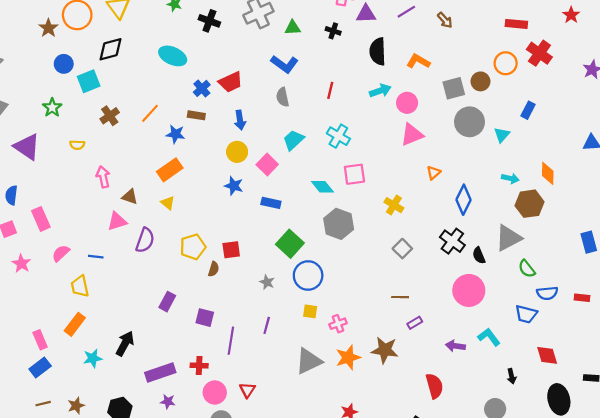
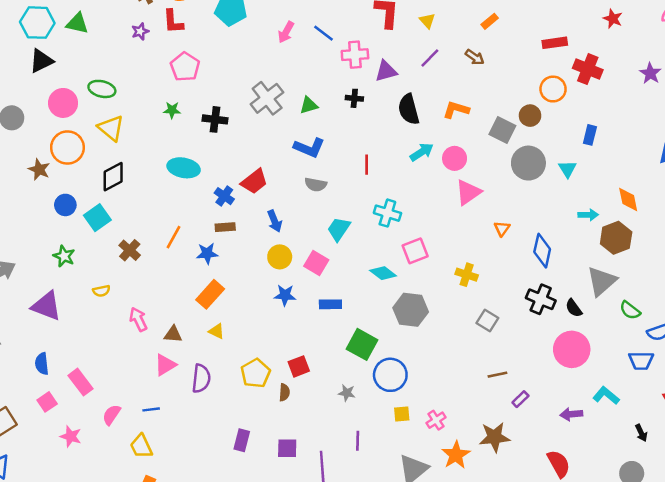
gray square: (454, 88) -> (502, 130), turned -35
gray semicircle: (283, 97) -> (316, 185), turned -54

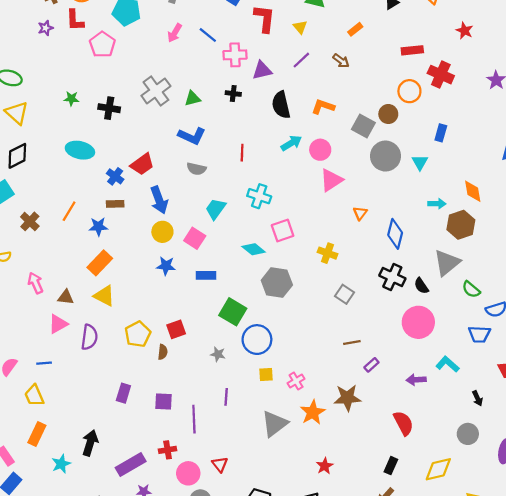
pink pentagon: (185, 67) -> (102, 45), moved
blue arrow: (275, 221) -> (159, 200), size x1.4
yellow triangle: (216, 331) -> (104, 296), size x1.5

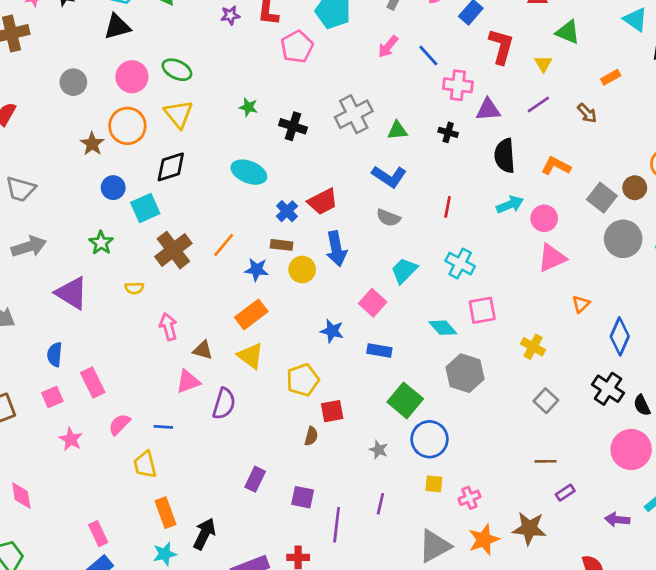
brown cross: (30, 221) -> (173, 250), size x1.5
yellow circle: (162, 232) -> (302, 270), moved
yellow pentagon: (138, 334) -> (303, 380), moved
orange rectangle: (37, 434) -> (165, 513), moved, turned -55

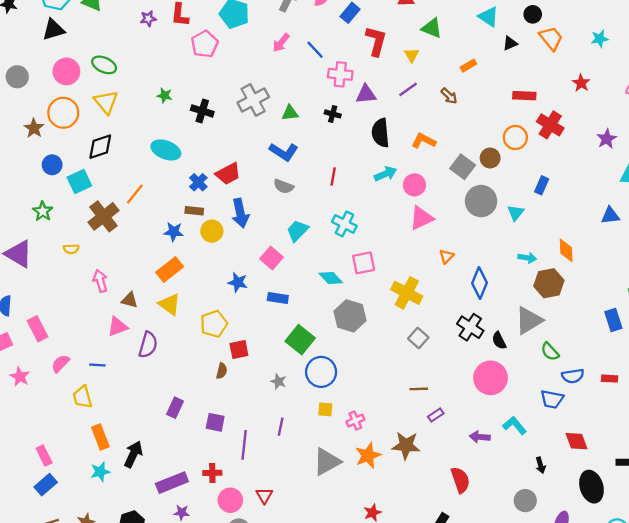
orange line: (224, 245) -> (135, 194), moved
yellow cross: (533, 347) -> (407, 293), size x1.5

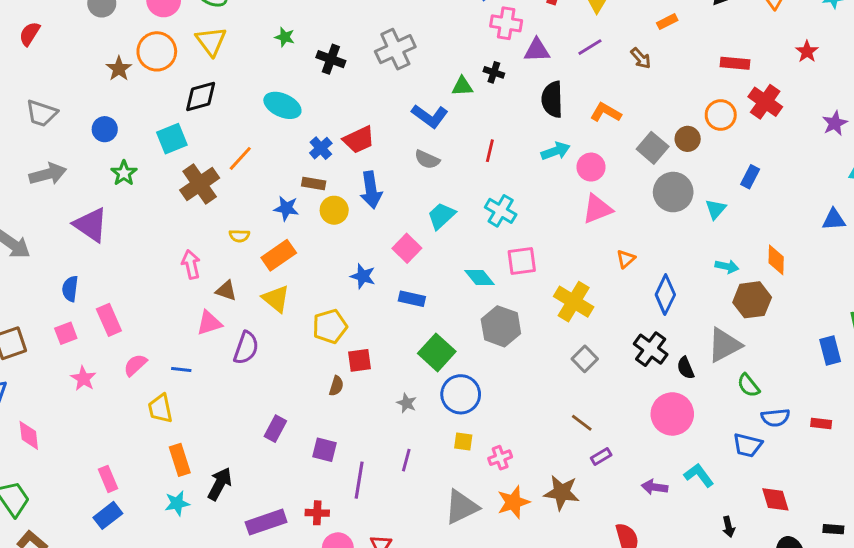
green triangle: (290, 113) -> (462, 86), moved
blue circle: (52, 165) -> (105, 129), moved
yellow semicircle: (71, 249) -> (239, 236), moved
brown line: (419, 389) -> (582, 423), turned 36

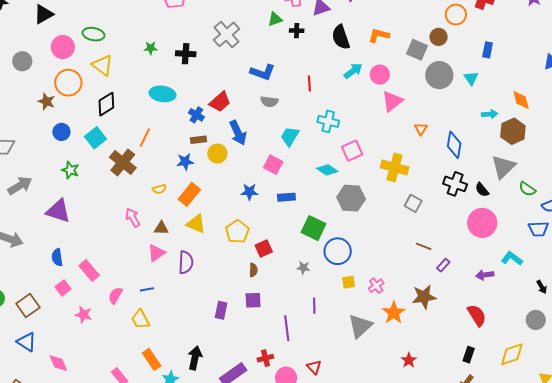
green triangle: (462, 86) -> (275, 19), moved
blue circle: (105, 129) -> (61, 132), moved
purple square: (325, 450) -> (253, 300), moved
orange rectangle: (180, 460) -> (152, 359), moved

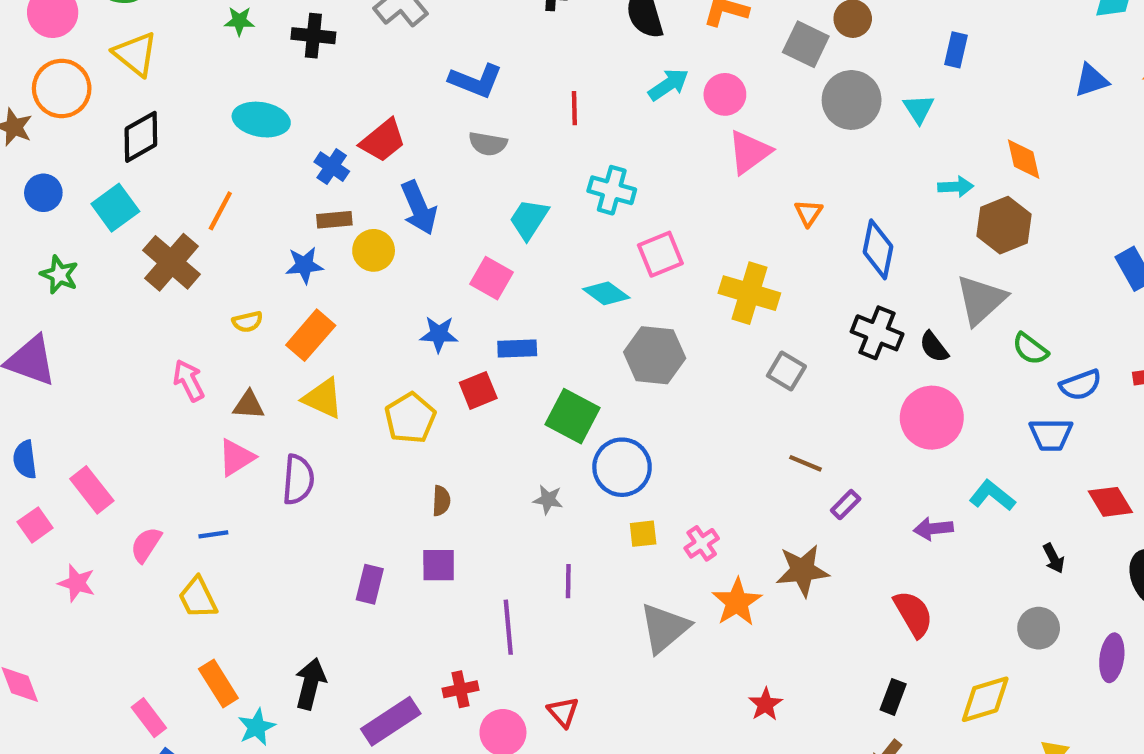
red square: (264, 248) -> (478, 390), moved

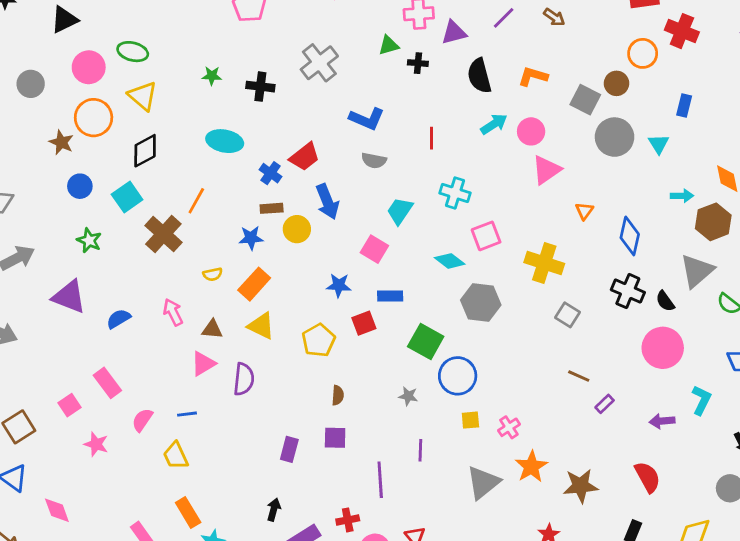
blue semicircle: (25, 460) -> (118, 319), moved, turned 65
cyan L-shape: (992, 495) -> (701, 400), turned 76
brown star: (802, 570) -> (581, 486), moved
black arrow: (310, 684) -> (274, 510), moved, size x0.7

